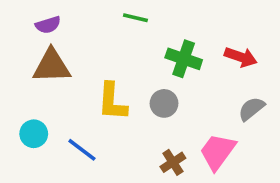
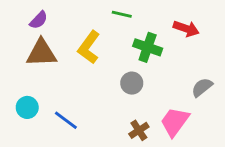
green line: (135, 18) -> (122, 14), moved
purple semicircle: (48, 25) -> (39, 20), turned -30
red arrow: (241, 57) -> (186, 29), moved
yellow L-shape: (112, 102) -> (89, 47), moved, turned 32

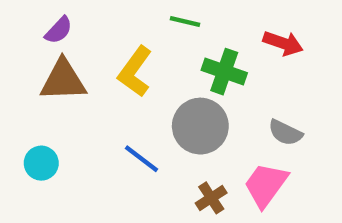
gray circle: (132, 83) -> (200, 126), size x1.6
gray semicircle: (202, 87) -> (285, 133), moved, turned -115
blue line: (66, 120) -> (141, 159), moved

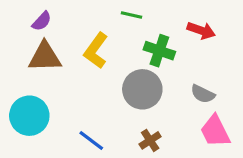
blue line: (141, 159) -> (91, 140), moved
cyan circle: (41, 163) -> (29, 116), size x1.6
pink trapezoid: (266, 185) -> (215, 131), moved, turned -63

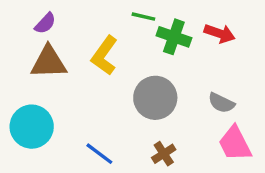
green cross: (159, 51) -> (174, 37), moved

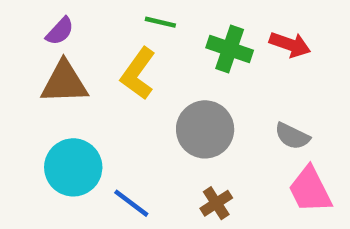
green line: (143, 17) -> (160, 22), moved
cyan circle: (32, 127) -> (73, 167), moved

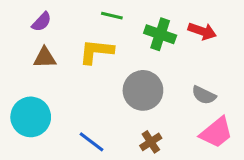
yellow L-shape: (138, 74) -> (96, 51), turned 60
brown triangle: (64, 83) -> (45, 58), size x0.7
cyan circle: (73, 167) -> (31, 117), moved
pink trapezoid: (310, 190) -> (216, 133), turned -102

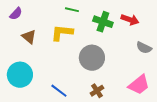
purple semicircle: (42, 22) -> (16, 14), moved
brown triangle: (45, 58) -> (29, 37), turned 42
gray semicircle: (204, 95) -> (144, 48), moved

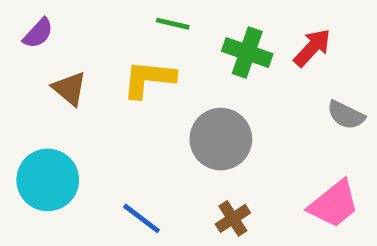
red arrow: (130, 20) -> (312, 48), turned -66

